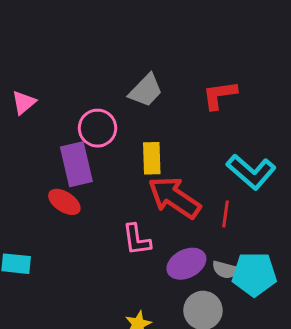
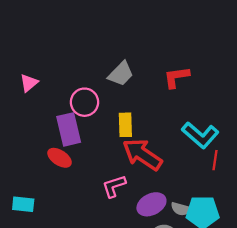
red line: (226, 214) -> (215, 160), moved
pink L-shape: (137, 240) -> (114, 186), turned 80

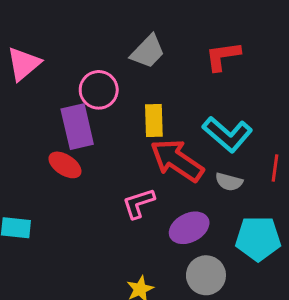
pink triangle: (29, 83) -> (24, 64), size x1.4
cyan L-shape: (200, 135) -> (227, 134), moved
gray semicircle: (181, 209) -> (229, 182), moved

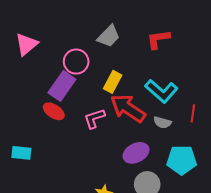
yellow rectangle: (154, 121) -> (113, 82), turned 30
purple rectangle: (77, 127) -> (62, 86), turned 48
pink L-shape: (139, 203) -> (94, 118), moved

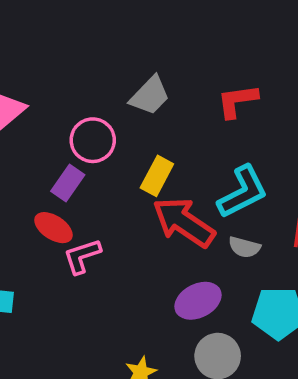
purple rectangle: (62, 86) -> (68, 183), size x0.7
cyan L-shape: (161, 91) -> (243, 192), turned -68
pink L-shape: (94, 118) -> (82, 256), moved

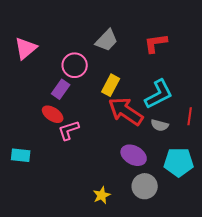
purple ellipse: (198, 301) -> (134, 155), turned 55

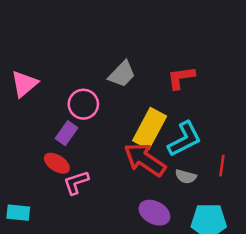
yellow rectangle: (111, 85) -> (150, 128), moved, size x1.5

